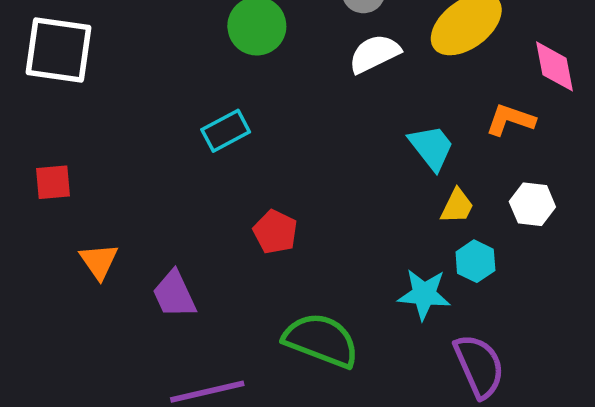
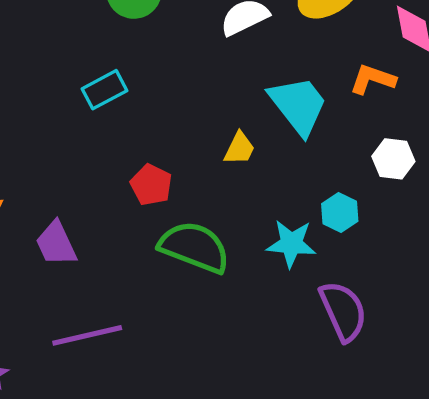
cyan trapezoid: (431, 147) -> (298, 105), size x1.4
yellow trapezoid: (457, 206) -> (239, 148), moved
green semicircle: (321, 340) -> (194, 247), moved

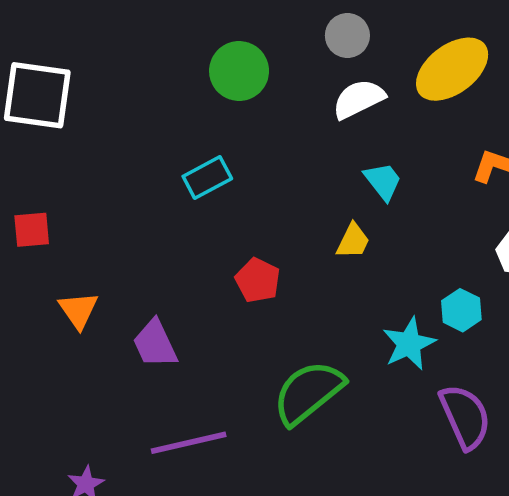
cyan trapezoid: (298, 105) -> (383, 181), moved, size x0.6
cyan star: (291, 244) -> (409, 344), turned -30
green semicircle: (194, 247) -> (308, 392), moved, turned -60

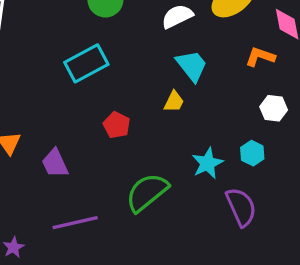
cyan rectangle: (207, 177) -> (86, 63), size x1.5
cyan trapezoid: (383, 181) -> (192, 66), size x1.4
cyan hexagon: (461, 310) -> (252, 153), moved

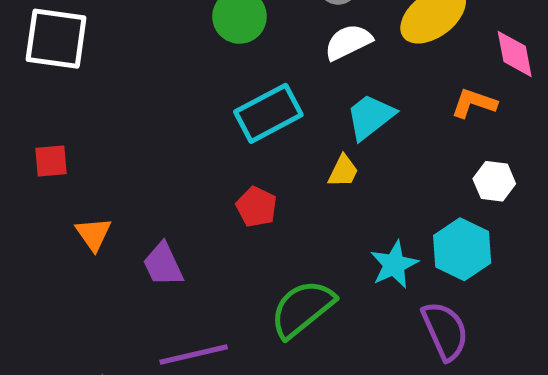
cyan rectangle: (86, 63) -> (268, 113), moved
cyan trapezoid: (192, 66) -> (370, 117), turned -90
cyan hexagon: (252, 153) -> (462, 249), size x1.6

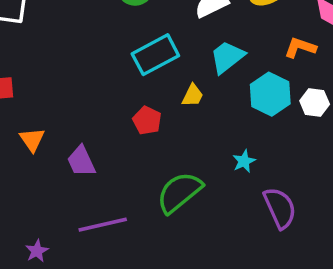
yellow trapezoid: (343, 171) -> (193, 95), moved
cyan hexagon: (462, 249) -> (270, 94), moved
cyan star: (394, 265) -> (244, 161), size x0.7

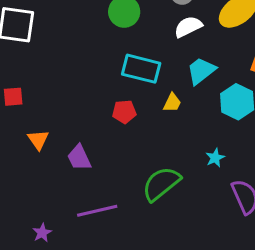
cyan rectangle: (155, 55) -> (141, 69), turned 42
red pentagon: (147, 121) -> (124, 112), moved, turned -30

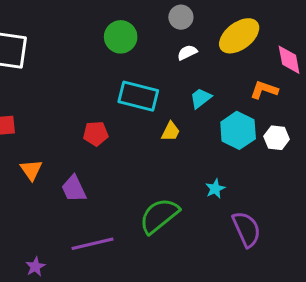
white semicircle: (188, 27) -> (187, 52), size x0.7
cyan trapezoid: (201, 71) -> (201, 98), size x0.7
red pentagon: (124, 112) -> (96, 134), moved

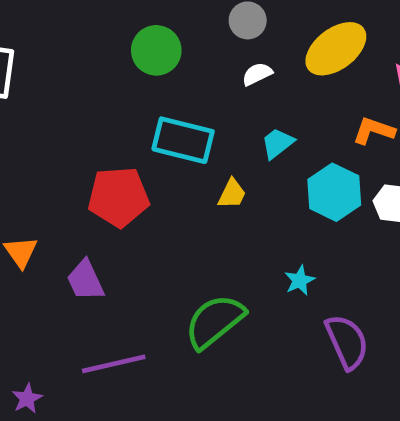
red pentagon: (96, 134) -> (118, 197), size x1.6

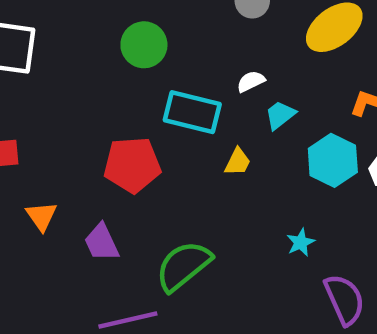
green circle: (156, 50) -> (144, 45), moved
white semicircle: (257, 74) -> (251, 81), moved
green semicircle: (215, 321) -> (183, 266), moved

